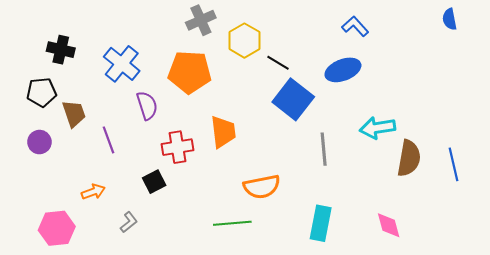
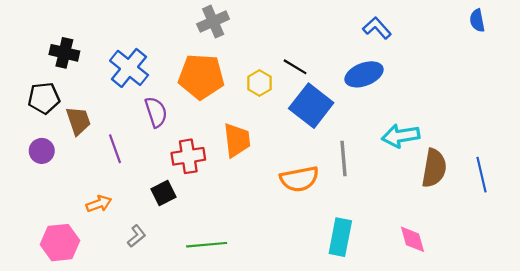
yellow hexagon: (244, 41) -> (259, 83), moved, size x0.7
orange semicircle: (262, 187) -> (299, 179), moved
green line: (232, 223) -> (207, 245), moved

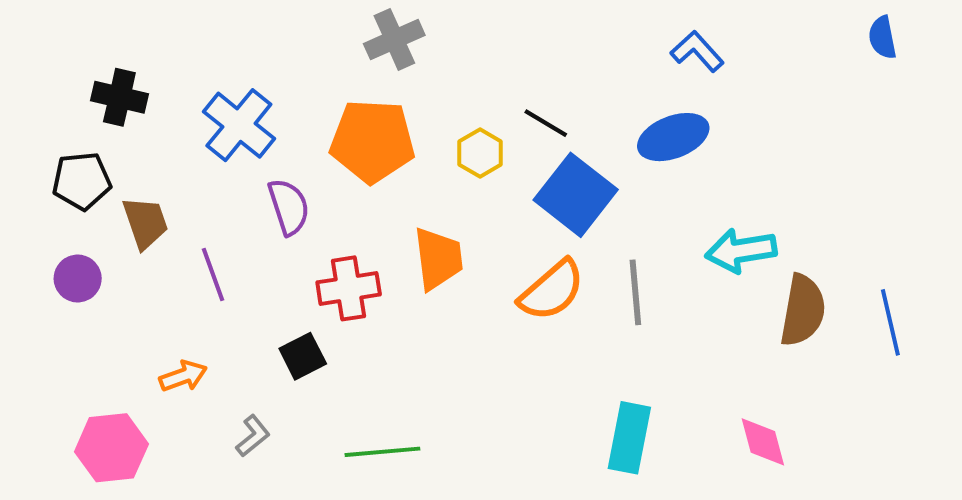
orange semicircle: (299, 179) -> (552, 290), moved, turned -30

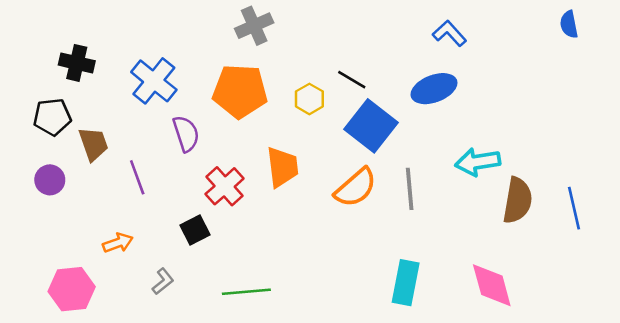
red cross: (349, 288) -> (225, 186), turned -33
pink diamond: (763, 442) -> (492, 285), size x1.4

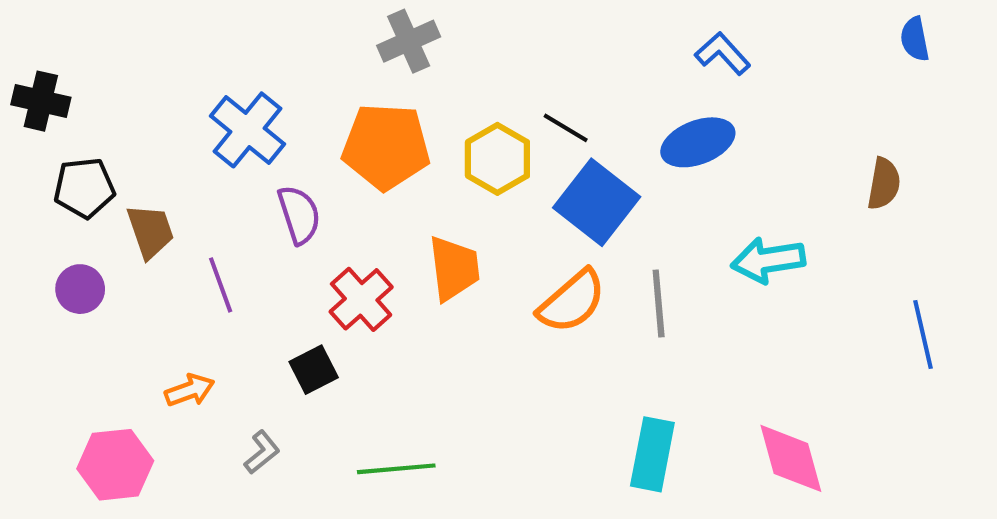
black cross: (77, 63) -> (41, 101), moved
yellow hexagon: (309, 99) -> (497, 159), size x1.4
brown semicircle: (518, 200) -> (884, 184), moved, size x0.7

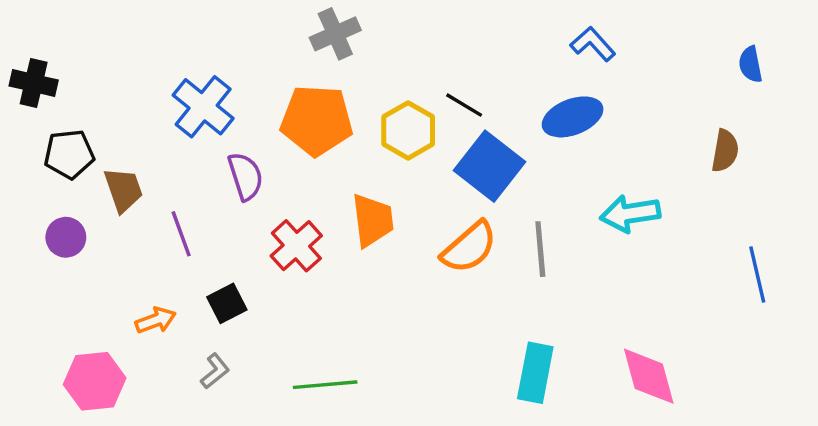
blue semicircle: (915, 39) -> (750, 64), moved
black square: (314, 370) -> (227, 303), moved

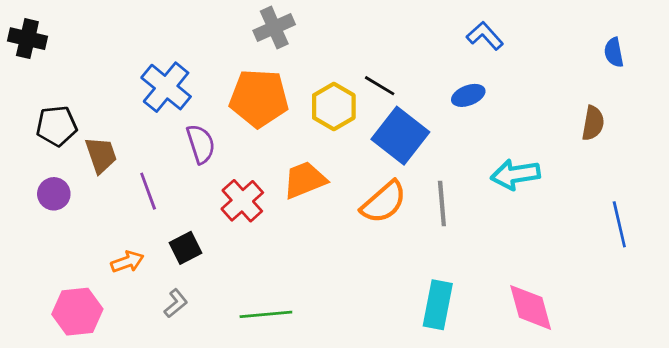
black cross: (34, 83) -> (27, 39), moved
blue ellipse: (573, 117) -> (468, 95), size x0.7
orange trapezoid: (373, 220) -> (305, 180), turned -105

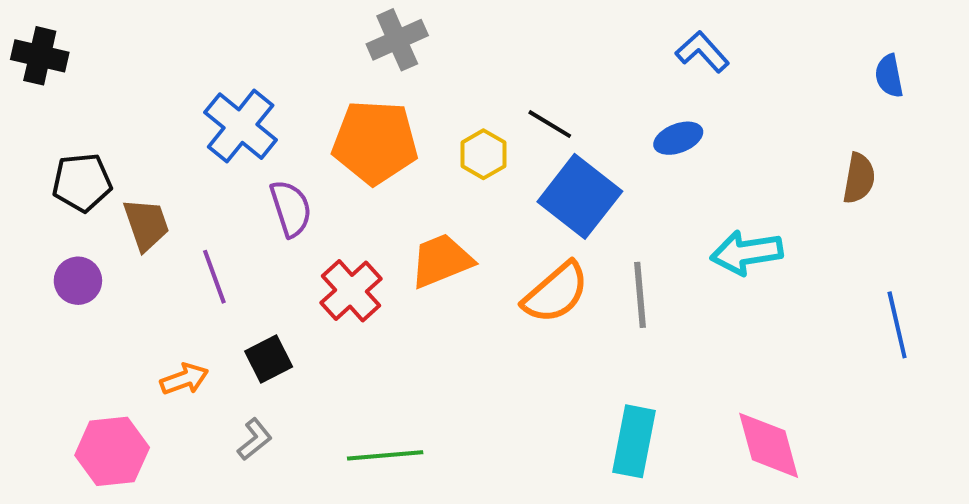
yellow hexagon: (334, 106) -> (483, 154), size x0.7

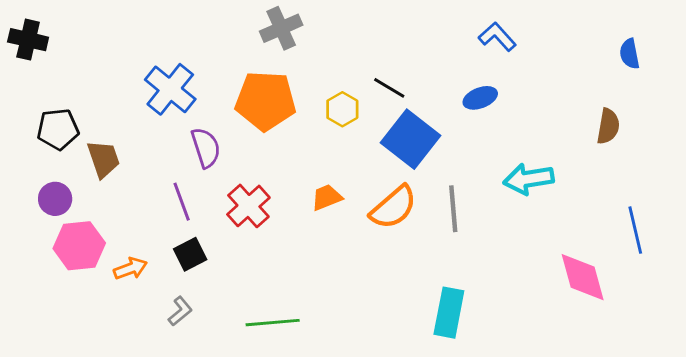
orange trapezoid: (441, 261) -> (327, 197), moved, size x0.7
purple line: (214, 277) -> (182, 202), moved
pink diamond: (769, 445) -> (583, 277), moved
pink hexagon: (112, 451) -> (79, 246), moved

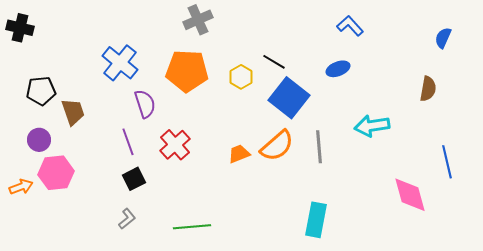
blue semicircle: (630, 54) -> (443, 38), turned 35
orange trapezoid: (327, 197) -> (239, 154), moved
orange arrow: (130, 269) -> (21, 187), moved

